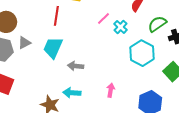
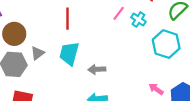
pink arrow: (111, 90) -> (156, 89), moved, turned -56

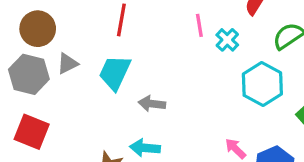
pink line: (119, 13) -> (199, 25), turned -56

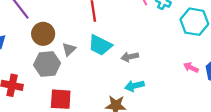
cyan trapezoid: (115, 73) -> (100, 45), turned -70

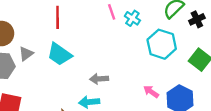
gray arrow: (130, 57) -> (99, 79), moved

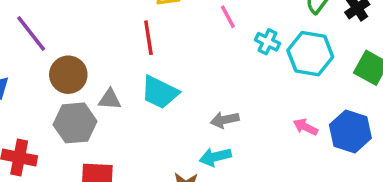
cyan cross: (132, 18) -> (268, 42), moved
gray triangle: (26, 54) -> (110, 99), turned 49

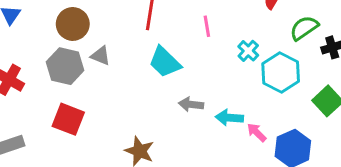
pink line: (228, 17) -> (207, 26), moved
cyan trapezoid: (160, 92) -> (165, 62), moved
cyan arrow: (215, 157) -> (229, 118), moved

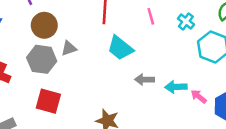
cyan cross: (248, 51) -> (186, 21), moved
gray triangle: (101, 56) -> (69, 48), turned -35

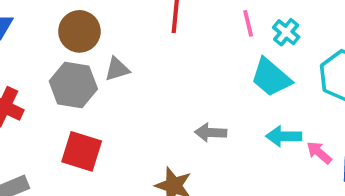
cyan cross: (186, 21) -> (286, 32), moved
cyan trapezoid: (120, 48) -> (271, 77), moved
gray arrow: (144, 80) -> (211, 133), moved

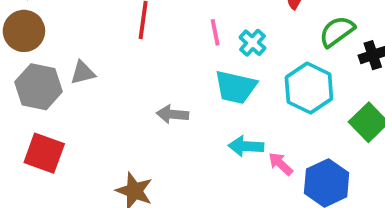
brown circle: (79, 31) -> (24, 31), moved
cyan trapezoid: (271, 77) -> (236, 87), turned -30
gray arrow: (211, 133) -> (172, 114), moved

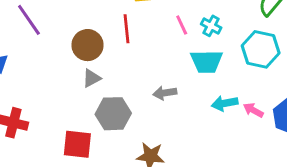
brown circle: (24, 31) -> (88, 45), moved
gray hexagon: (39, 87) -> (113, 114), moved

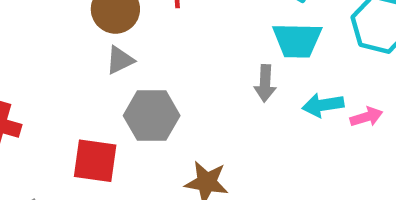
gray arrow: (165, 93) -> (265, 83), moved, turned -80
pink arrow: (253, 110) -> (366, 117), turned 132

